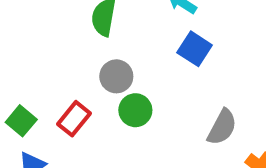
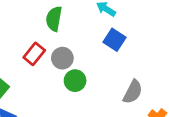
red rectangle: (74, 119) -> (34, 54), moved

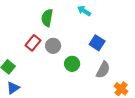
blue square: (114, 40) -> (97, 43), moved
green circle: (75, 81) -> (72, 64), moved

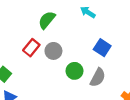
green semicircle: (47, 18) -> (47, 20), turned 30
gray semicircle: (103, 70) -> (98, 78), moved

